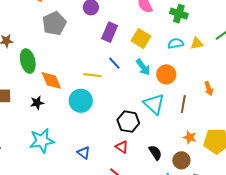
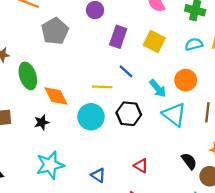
cyan arrow: (143, 67) -> (158, 88), moved
black hexagon: (128, 122) -> (129, 114), moved
black semicircle: (155, 153) -> (189, 161), moved

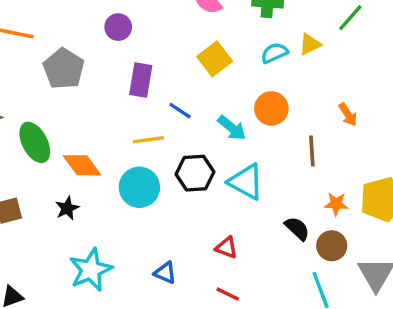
purple rectangle: (118, 37) -> (141, 80), moved
yellow square: (154, 42) -> (215, 59), turned 35
cyan triangle: (174, 115) -> (246, 182), moved

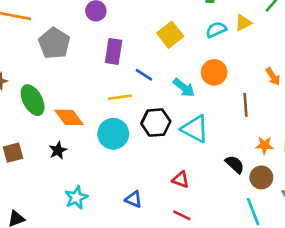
cyan star: (91, 270) -> (76, 198), size x0.7

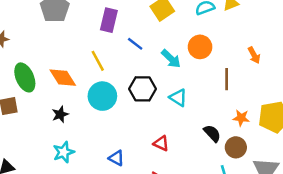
yellow line: (120, 97) -> (98, 61), moved, turned 65
green ellipse: (33, 100) -> (25, 77), moved
cyan triangle: (195, 129) -> (178, 98), size x0.7
black star: (58, 150) -> (60, 114), moved

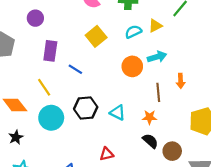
orange arrow: (254, 55) -> (181, 81), moved, turned 32
cyan arrow: (171, 59) -> (157, 57), moved, turned -54
orange star: (241, 118) -> (150, 117), moved
red triangle: (161, 143) -> (107, 154), turned -32

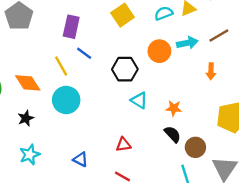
blue line: (75, 69) -> (84, 53), moved
brown line: (158, 92) -> (219, 36), moved, turned 60
black hexagon: (86, 108) -> (125, 69), moved

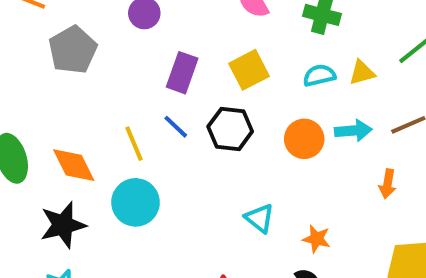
purple rectangle: (71, 27) -> (182, 73), moved
black hexagon: (125, 69) -> (230, 129), moved
black star: (26, 118) -> (63, 225), size x1.6

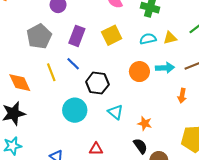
gray pentagon: (73, 50) -> (39, 36), moved
black hexagon: (230, 129) -> (97, 83), moved
cyan circle: (135, 202) -> (75, 110), moved

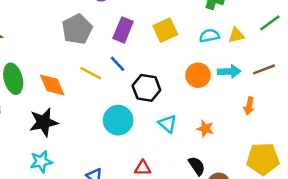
yellow line: (51, 72) -> (91, 73), turned -42
orange star: (145, 123) -> (205, 129), moved

